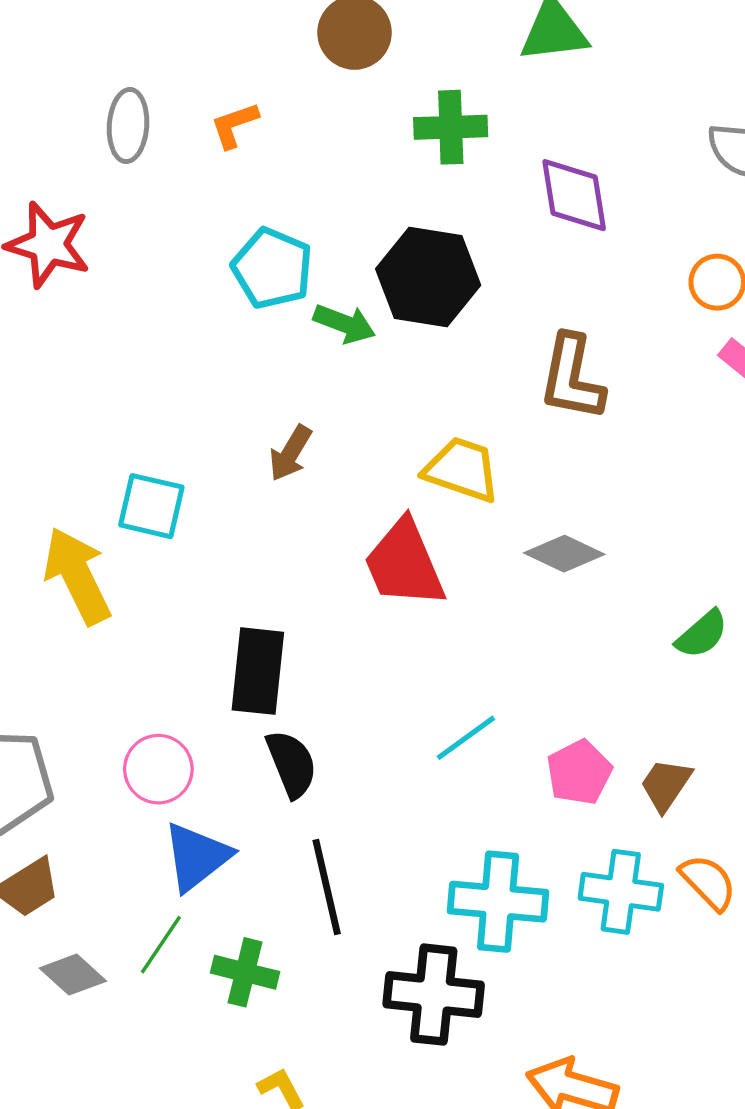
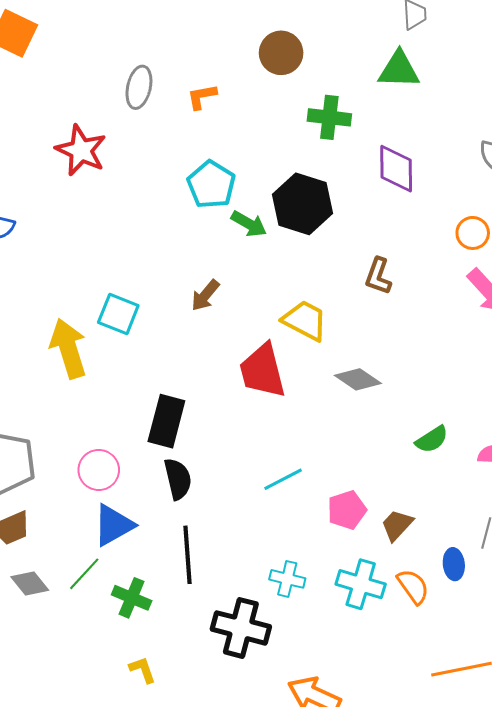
brown L-shape: (572, 378) -> (378, 276), size x0.7
cyan cross: (498, 902) -> (287, 579), size x0.6

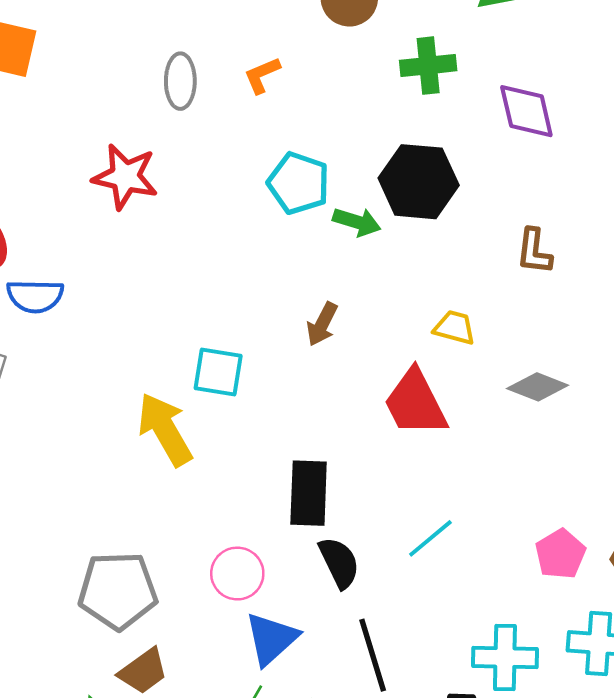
yellow trapezoid: (305, 320) -> (455, 328), size x0.7
cyan line: (283, 479) -> (430, 538), moved
cyan cross: (287, 579) -> (505, 657), size x1.4

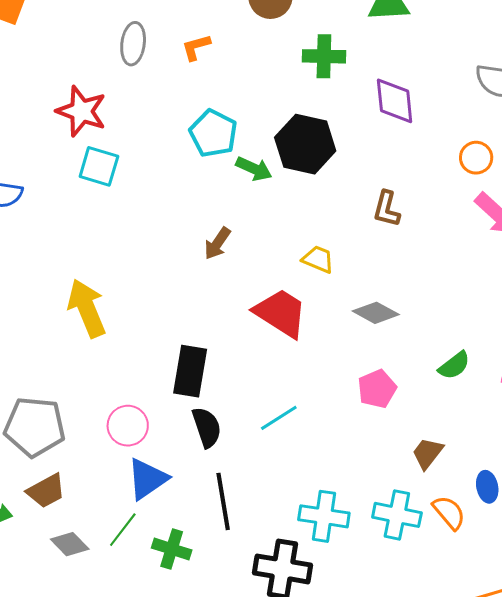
cyan square: (218, 372) -> (99, 166), moved
red trapezoid: (415, 403) -> (281, 313), turned 142
pink pentagon: (560, 554) -> (377, 389), moved

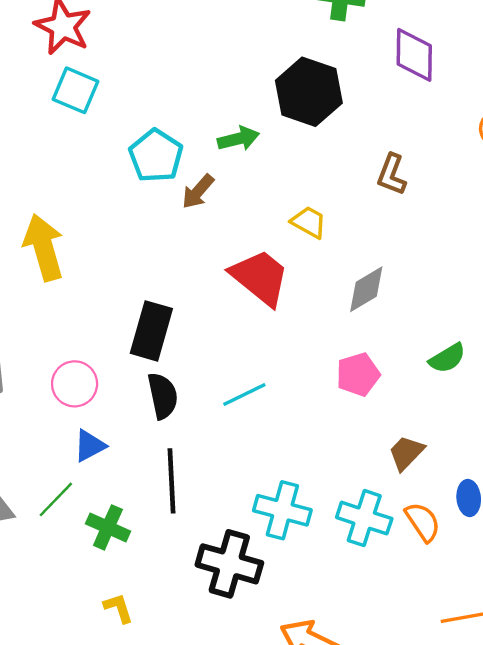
cyan pentagon: (213, 133) -> (156, 156), moved
green arrow: (254, 169) -> (238, 139), moved, turned -45
gray diamond: (376, 313) -> (366, 289), turned -66
blue triangle: (147, 479) -> (90, 446), size x0.7

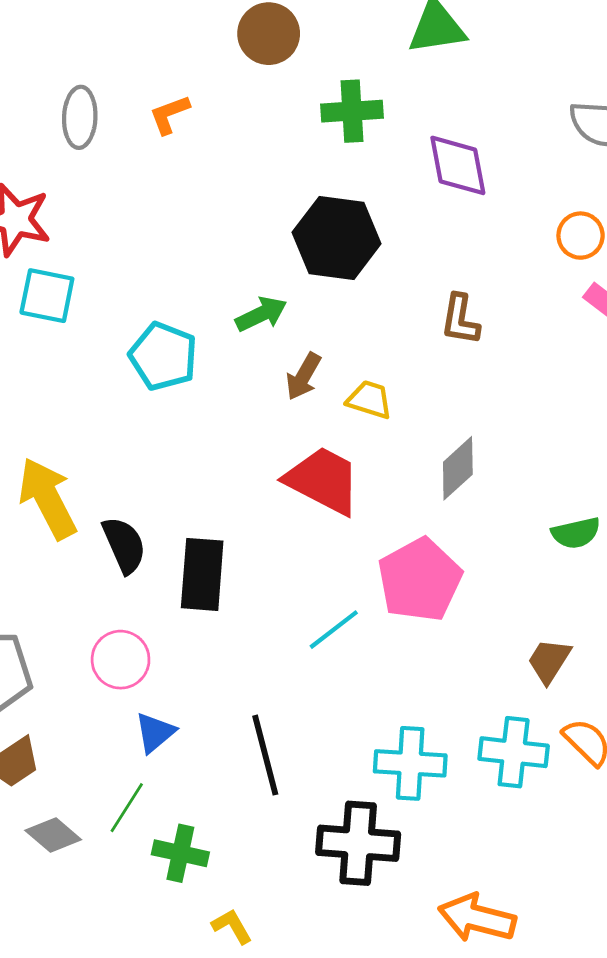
brown arrow: (198, 192) -> (303, 376), moved
green semicircle: (447, 358) -> (576, 533), turned 30
pink pentagon: (358, 374) -> (420, 580), moved, size x1.5
black semicircle: (163, 396) -> (124, 545), moved
green cross: (108, 527) -> (180, 853), moved

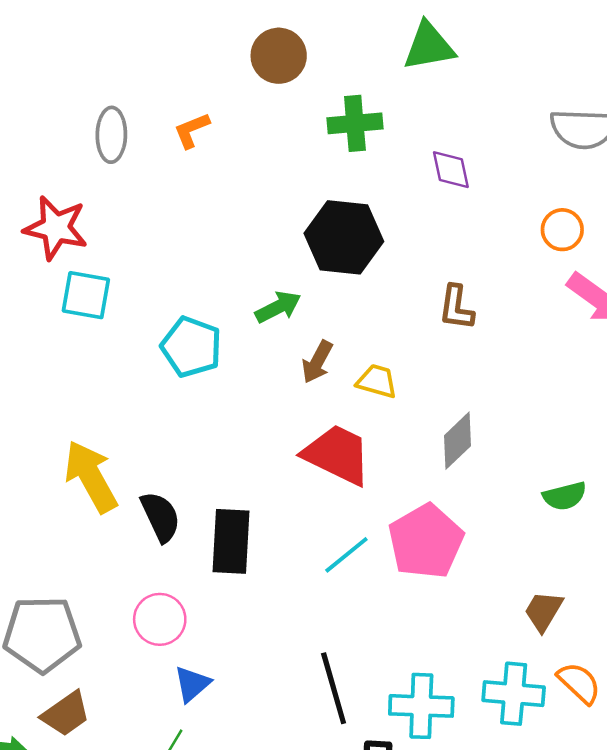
purple diamond: (458, 165) -> (451, 170), size x0.7
cyan line: (334, 630) -> (346, 555), moved
black line: (265, 755) -> (334, 688), moved

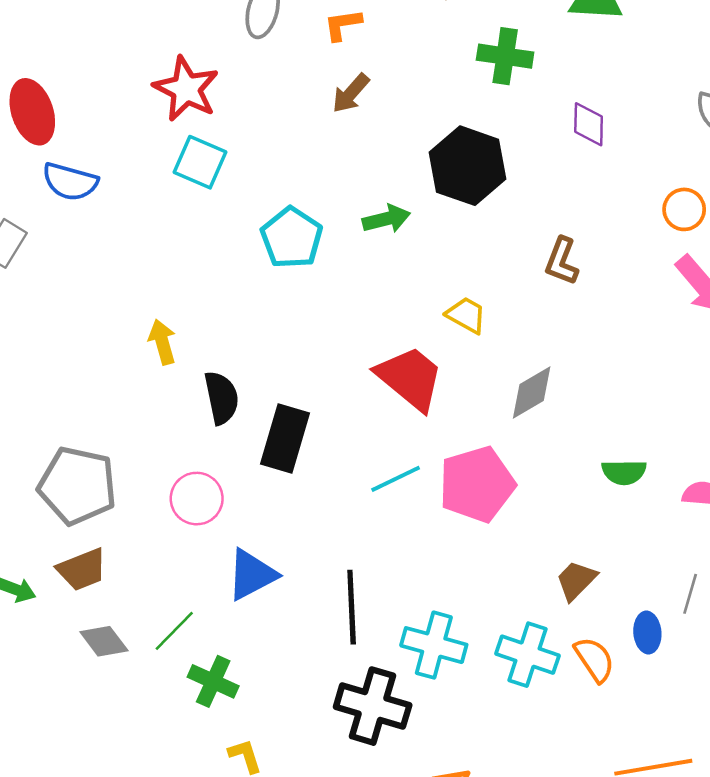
brown arrow: (317, 362) -> (351, 93), moved
yellow arrow: (91, 477) -> (162, 342), size x0.6
blue triangle: (192, 684) -> (252, 575), moved, size x1.4

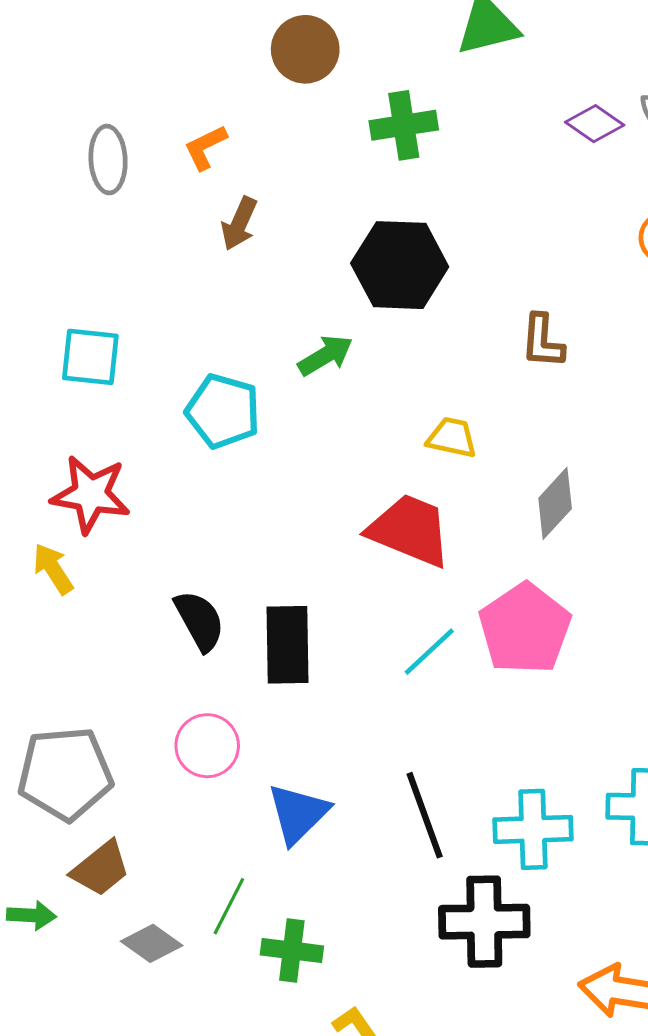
red star: (186, 89) -> (91, 494), moved
purple diamond: (589, 124) -> (595, 124), moved, turned -39
yellow arrow: (162, 342) -> (53, 569), moved

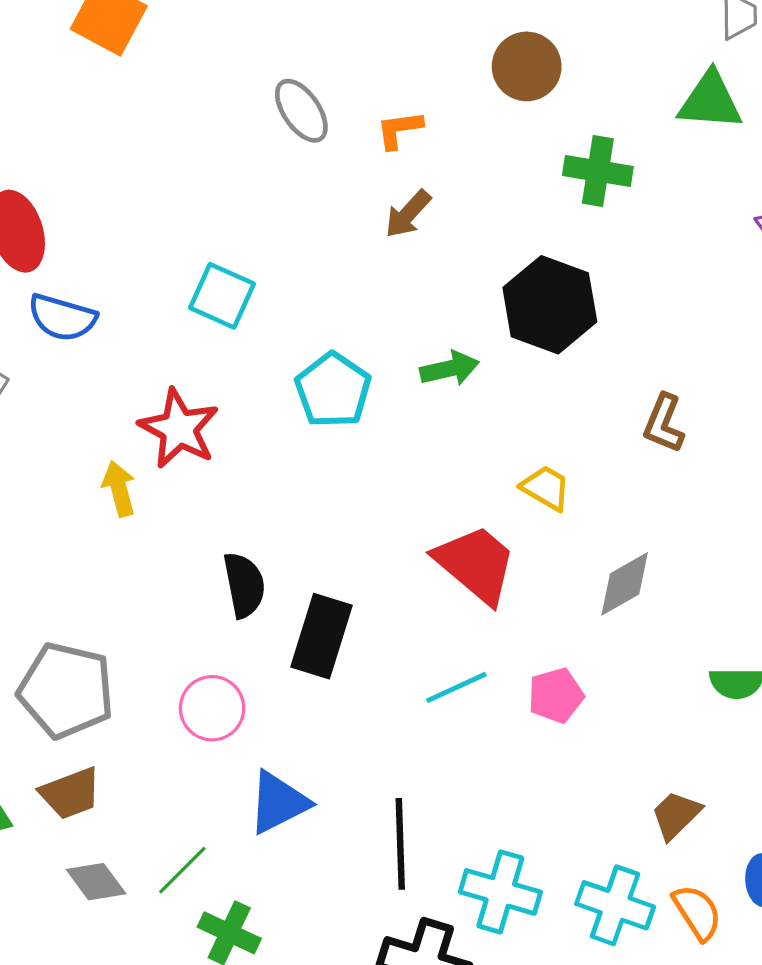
gray ellipse: (108, 160) -> (301, 111), turned -50
pink pentagon: (525, 629) -> (556, 695), size x0.6

